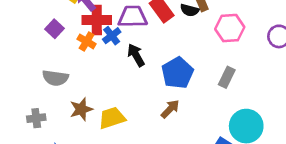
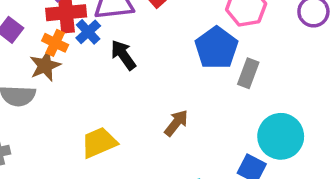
blue pentagon: (177, 73) -> (216, 48), moved
brown star: (81, 109) -> (45, 66), moved

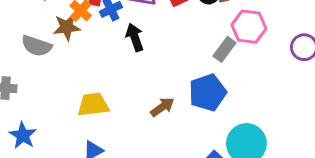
blue pentagon: (216, 48) -> (208, 93), moved
gray rectangle: (248, 73) -> (224, 49), moved

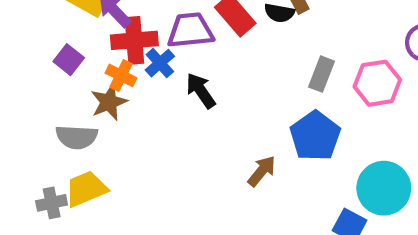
pink hexagon: (249, 27) -> (377, 83), moved
yellow trapezoid: (93, 105) -> (86, 189), moved

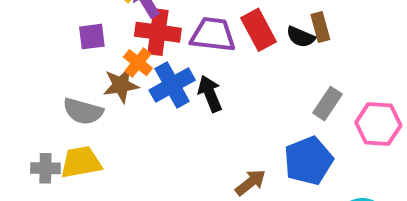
purple square: (69, 60) -> (92, 37), turned 32
blue cross: (160, 63) -> (172, 85), moved, size x1.5

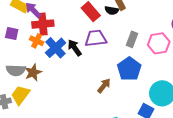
purple trapezoid: (213, 35) -> (96, 38), moved
purple square: (92, 37) -> (12, 34), turned 32
brown star: (121, 85) -> (33, 72), moved
yellow trapezoid: (81, 162) -> (20, 95), turned -30

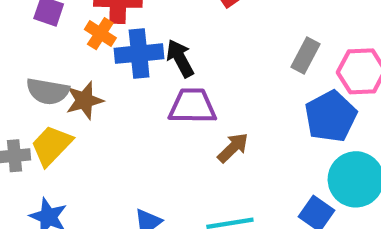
purple trapezoid: (96, 38) -> (192, 106), moved
blue cross: (56, 48) -> (139, 54), turned 30
blue pentagon: (129, 69) -> (331, 116), moved

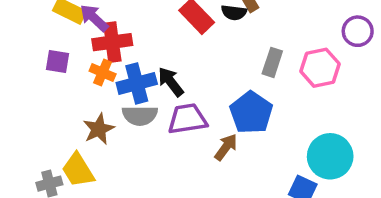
gray semicircle: (48, 91) -> (140, 115), moved
blue pentagon: (331, 116) -> (251, 113), moved
yellow trapezoid: (51, 145) -> (78, 170), turned -66

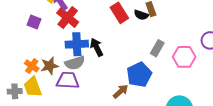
red cross: (112, 42) -> (68, 17), turned 35
orange cross: (103, 73) -> (32, 66), moved
gray semicircle: (140, 115) -> (75, 63), turned -30
purple trapezoid: (187, 119) -> (68, 80), moved

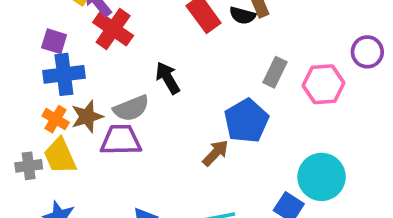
blue cross: (77, 44) -> (64, 74), moved

